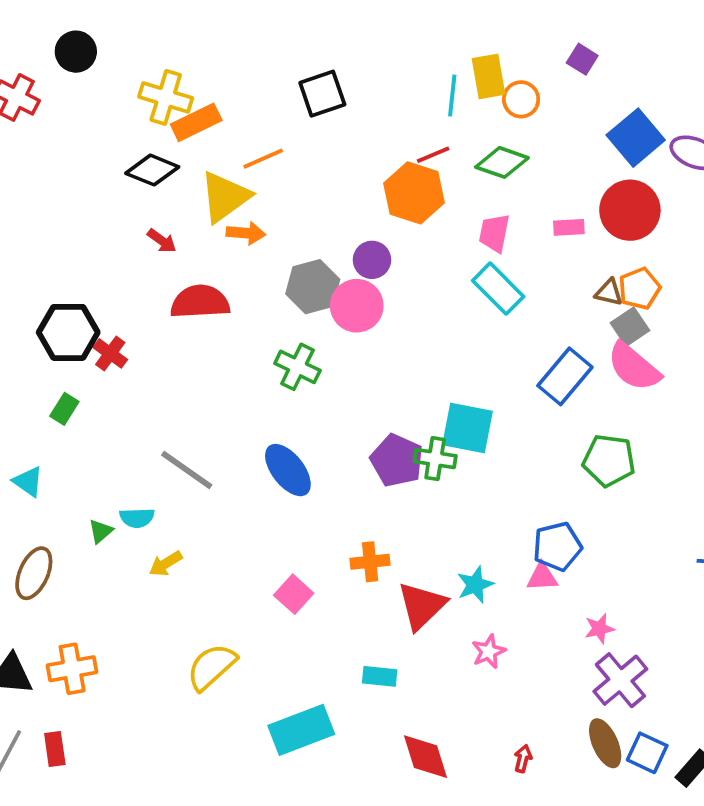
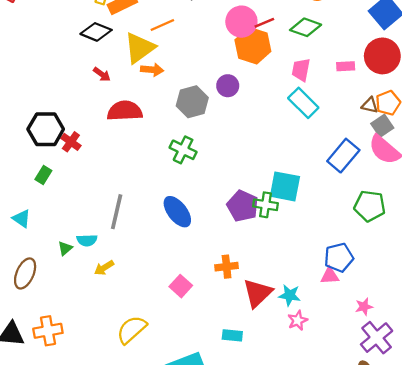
pink circle: (357, 306) -> (241, 22), moved
gray line: (187, 470) -> (117, 212), turned 68
cyan star: (475, 585) -> (290, 295), moved, turned 30

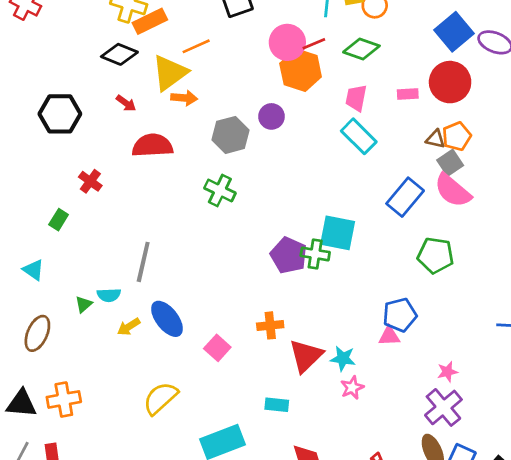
black hexagon: (46, 129) -> (60, 114), moved
blue ellipse: (177, 212) -> (167, 319), moved
pink star: (364, 307) -> (447, 372), moved

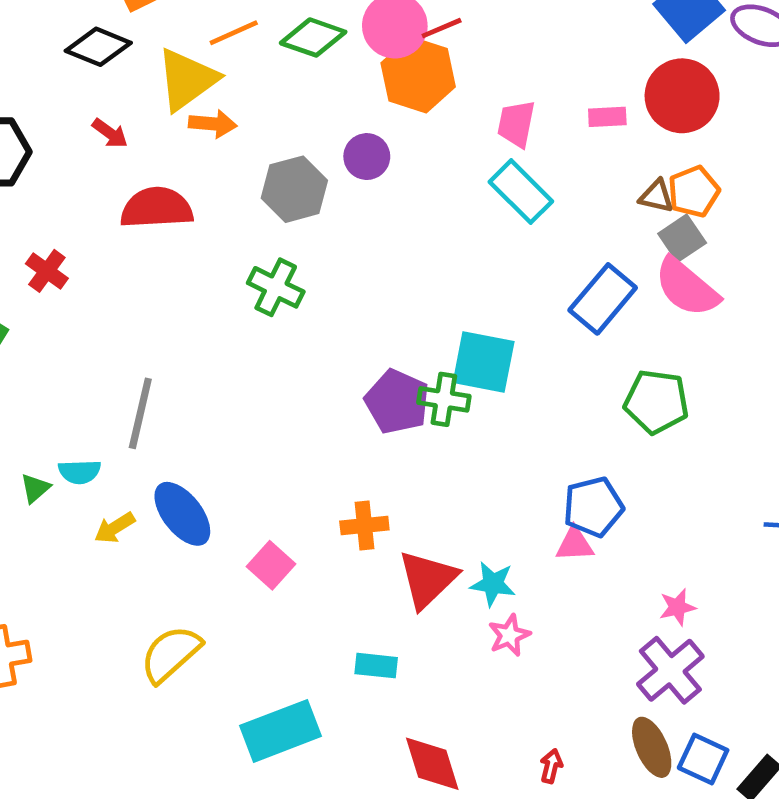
green diamond: (361, 49) -> (313, 37), moved

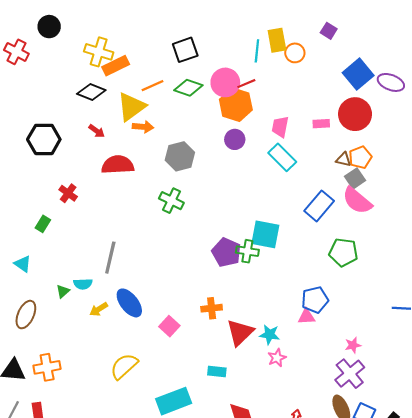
purple circle: (367, 157) -> (235, 139), moved

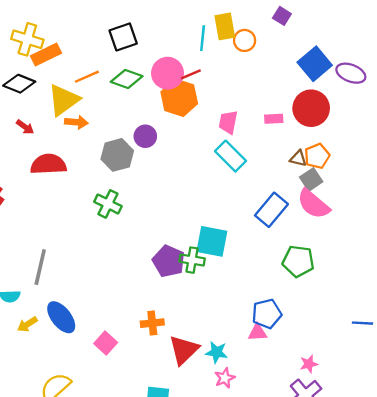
purple circle: (235, 139) -> (145, 136), moved

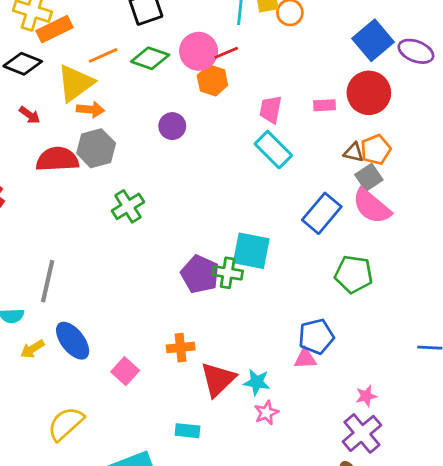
orange hexagon: (179, 98) -> (212, 80), size x0.7
gray hexagon: (117, 155) -> (96, 148), moved
green cross: (108, 204) -> (128, 206), turned 32

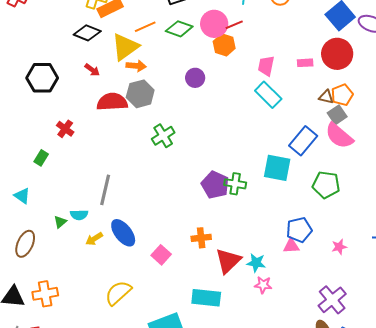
cyan square: (251, 251) -> (277, 168), moved
pink star: (366, 396) -> (339, 247), moved
pink star: (266, 413) -> (263, 285), turned 30
cyan rectangle: (187, 431) -> (206, 298), size x1.6

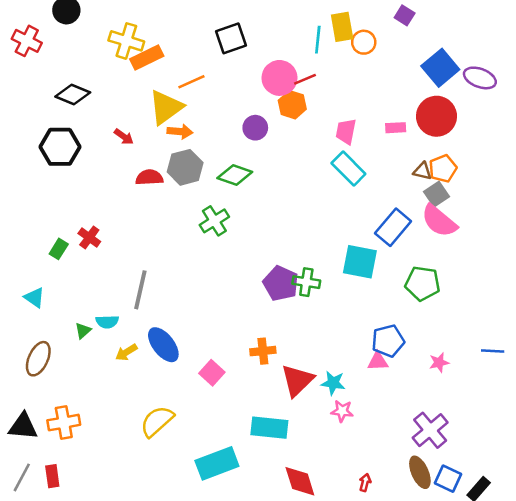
green diamond: (179, 29) -> (235, 175), moved
black diamond: (87, 33) -> (73, 95), moved
purple circle: (195, 78) -> (255, 128), moved
red semicircle: (112, 102) -> (149, 177), size x0.7
red cross: (65, 129) -> (89, 237), moved

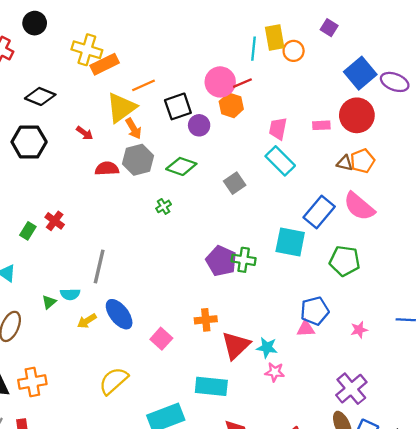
black square: (231, 38) -> (178, 106), moved
orange arrow: (180, 132) -> (134, 129), turned 55
gray square: (436, 194) -> (235, 183), moved
green cross: (214, 221) -> (164, 206), size x0.6

